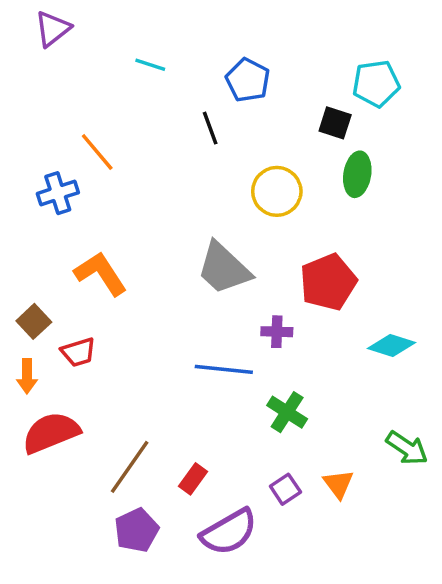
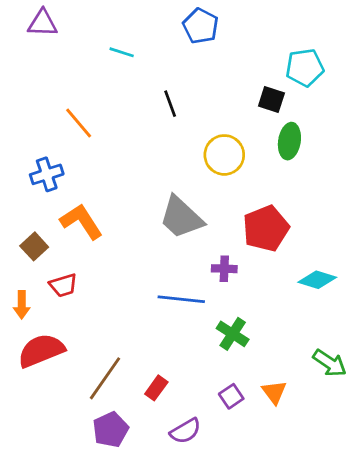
purple triangle: (53, 29) -> (43, 23), turned 40
blue pentagon: (248, 80) -> (201, 26), moved
blue cross: (58, 193) -> (47, 174), moved
brown square: (34, 321) -> (34, 246), moved
purple semicircle: (229, 532) -> (185, 431), size x0.7

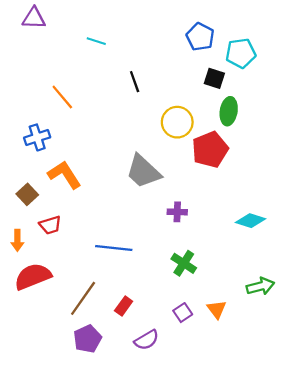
blue pentagon: (201, 26) -> (200, 37), moved
red pentagon: (266, 228) -> (210, 150), moved
blue line: (181, 299) -> (114, 248), moved
green arrow: (330, 363) -> (260, 286), turned -48

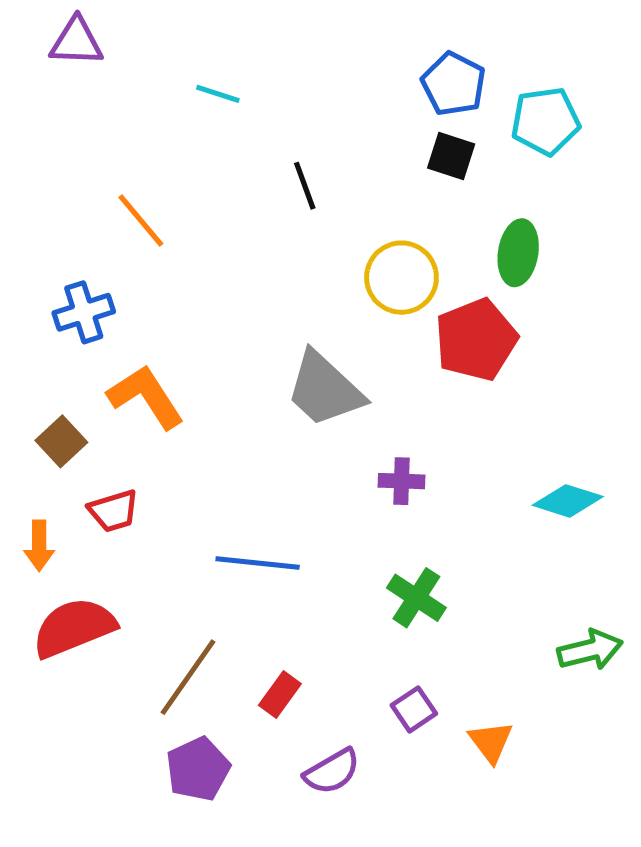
black square: (214, 78) -> (451, 156), moved
orange triangle: (217, 309) -> (491, 742), moved

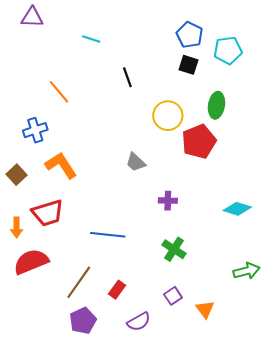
gray trapezoid: (325, 389) -> (136, 162), size x0.6
brown square: (61, 441) -> (17, 175), moved
red trapezoid: (114, 511) -> (48, 213), size x1.5

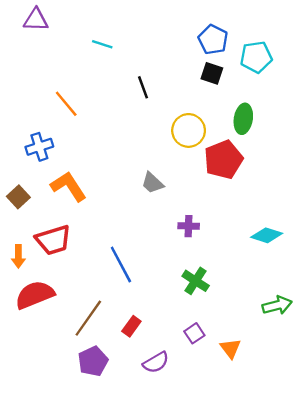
blue line: (108, 235) -> (121, 265), turned 56

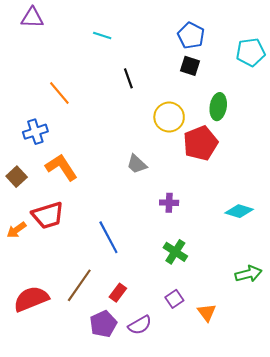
cyan line: (102, 44) -> (102, 36), moved
cyan pentagon: (256, 57) -> (251, 52), moved
orange arrow: (18, 256) -> (17, 230), turned 54
red semicircle: (35, 295) -> (31, 299), moved
purple pentagon: (93, 361) -> (103, 324), moved

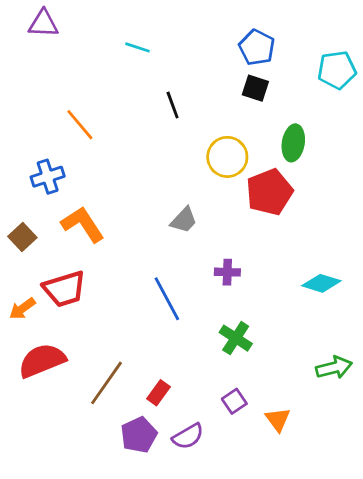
gray trapezoid: (137, 164) -> (184, 220), turned -90
blue line: (108, 237) -> (167, 299), moved
red semicircle: (31, 299) -> (42, 361), moved

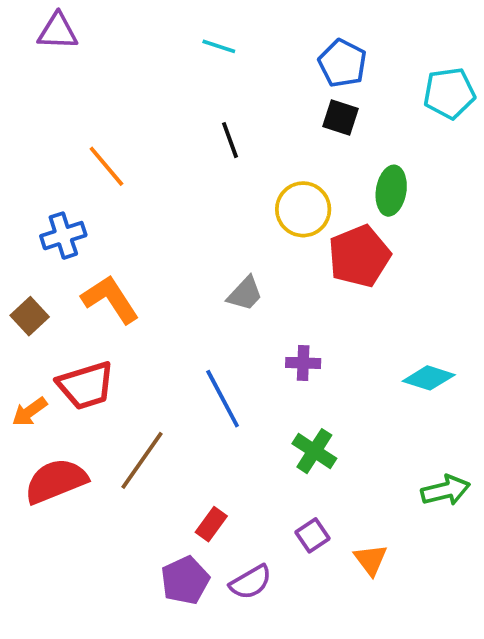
cyan line: (137, 47) -> (219, 46), moved
brown line: (107, 383) -> (142, 460), moved

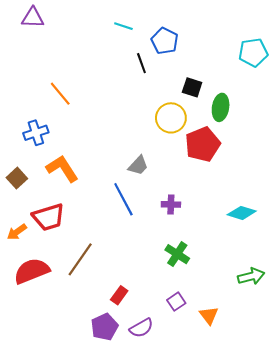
blue pentagon: (342, 63) -> (165, 41), moved
black square: (341, 118) -> (192, 87), moved
black line: (230, 140) -> (141, 63), moved
blue line: (223, 399) -> (123, 199), moved

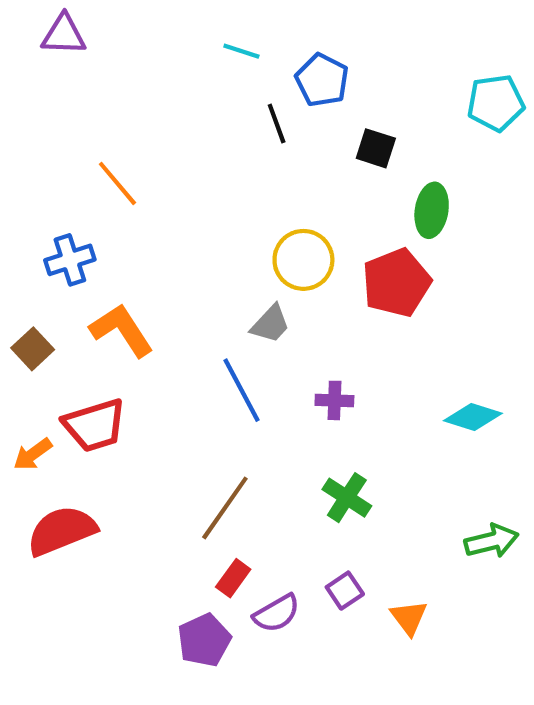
black square: (192, 87) -> (376, 148), moved
yellow circle: (171, 118) -> (303, 260), moved
brown line: (80, 259) -> (225, 508), moved
purple semicircle: (141, 328) -> (277, 613), moved

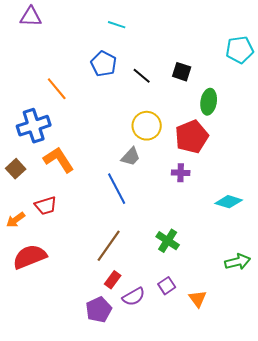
blue pentagon: (322, 80) -> (104, 64), moved
black line: (277, 123) -> (142, 76), moved, turned -30
blue cross: (70, 260) -> (34, 126), size x1.4
purple cross: (334, 400) -> (181, 173), moved
red trapezoid: (95, 425) -> (46, 206), size x0.7

